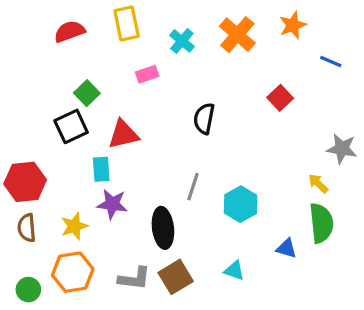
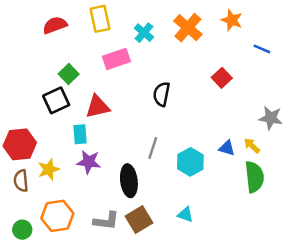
orange star: (293, 25) -> (232, 20), turned -30
pink rectangle: (147, 74) -> (116, 59), size x1.5
yellow star: (74, 226) -> (49, 169), moved
blue triangle: (286, 248) -> (227, 148), moved

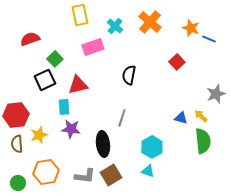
orange star: (232, 20) -> (191, 28), moved
red semicircle: (55, 25) -> (30, 39), moved
gray star: (271, 118) -> (216, 94), turned -30
cyan hexagon: (190, 162) -> (152, 147), moved

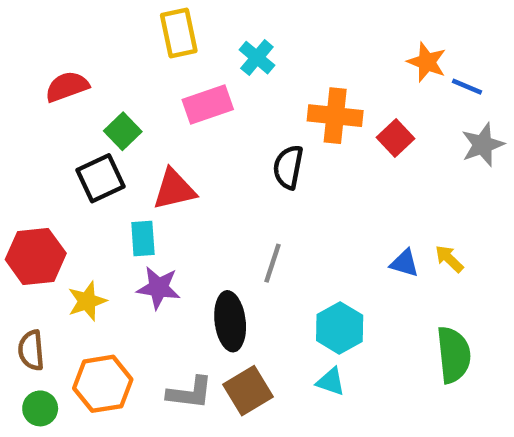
orange cross: (150, 22) -> (335, 116), moved, turned -35
gray star: (216, 94) -> (483, 145), moved
green semicircle: (203, 141) -> (454, 355), moved
brown semicircle: (17, 144) -> (31, 350), moved

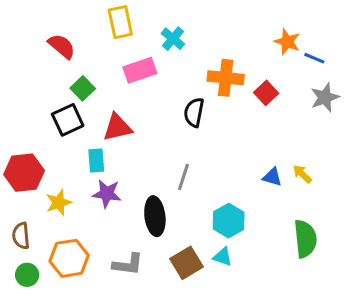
red semicircle: (67, 87) -> (62, 46), moved, turned 60
brown square: (248, 391) -> (186, 263), moved

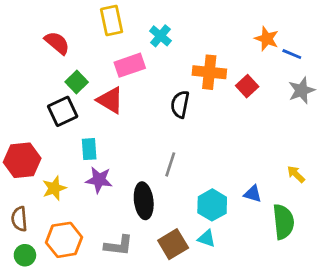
red triangle: (117, 127) -> (110, 100), moved, turned 44
yellow arrow: (302, 174) -> (296, 174), moved
blue triangle: (272, 177) -> (253, 194), moved

